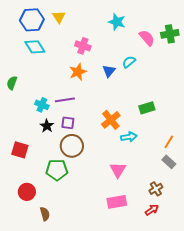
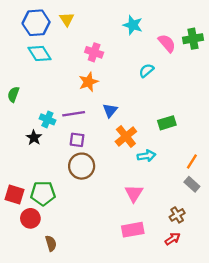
blue triangle: (109, 71) -> (110, 110), moved
black star: (47, 126) -> (34, 138), moved
red square: (20, 150) -> (14, 194), moved
green pentagon: (57, 170) -> (43, 193), moved

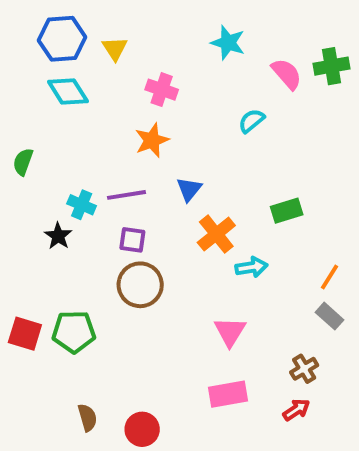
yellow triangle: (67, 19) -> (115, 49), moved
red circle: (30, 218) -> (142, 429), moved

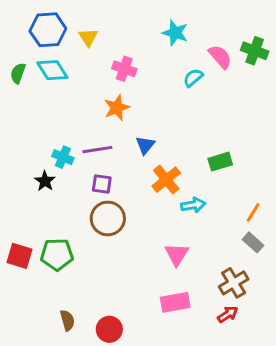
green cross: (332, 66) -> (255, 51), turned 30
cyan semicircle: (251, 121) -> (193, 78), moved
green semicircle: (23, 162) -> (18, 73), moved
brown cross: (304, 369) -> (234, 283), size x1.4

